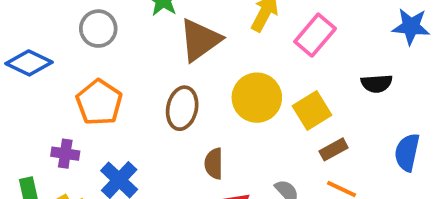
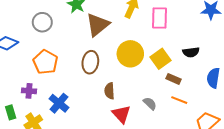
pink rectangle: (315, 35) -> (159, 18), turned -35
black semicircle: (377, 84) -> (191, 52), moved
brown rectangle: (334, 149) -> (174, 79), turned 56

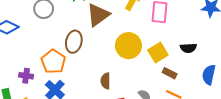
orange pentagon: (45, 62) -> (53, 62), moved
brown ellipse: (90, 62) -> (74, 42), moved

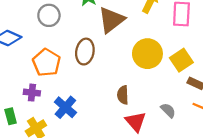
orange pentagon: (53, 62) -> (46, 63), moved

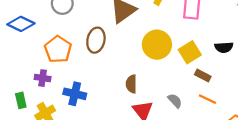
blue cross: (65, 107) -> (75, 94), turned -30

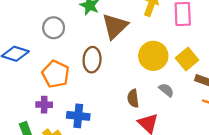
gray semicircle: (175, 101) -> (166, 90), moved

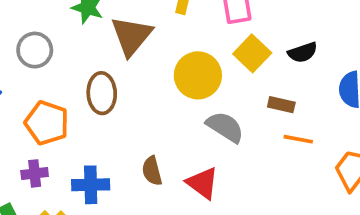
yellow square: (187, 59) -> (252, 53), moved
gray semicircle: (166, 90) -> (225, 127), size x1.5
brown semicircle: (133, 98) -> (152, 171), moved

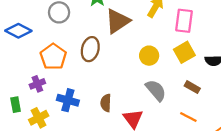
yellow circle: (198, 75) -> (149, 56), size x0.7
orange line: (298, 139) -> (188, 117), moved
purple cross: (35, 173) -> (37, 84), turned -32

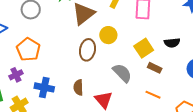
brown ellipse: (90, 49) -> (87, 50), moved
yellow square: (184, 52) -> (144, 48), moved
yellow circle: (149, 56) -> (108, 35), moved

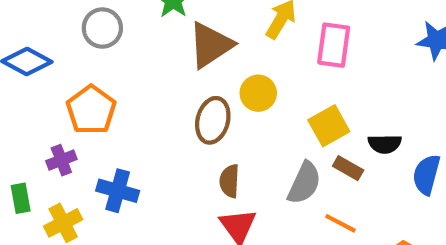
black semicircle: (172, 43) -> (385, 144), moved
gray semicircle: (122, 73) -> (304, 183), moved, turned 65
brown semicircle: (78, 87) -> (230, 181), moved

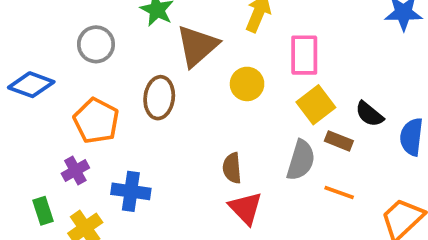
pink rectangle: (334, 45) -> (304, 55), moved
brown ellipse: (213, 120) -> (159, 98), moved
black semicircle: (385, 144) -> (369, 114), turned 48

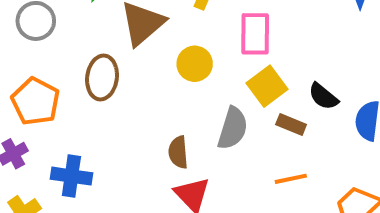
gray semicircle: (301, 160) -> (233, 128), moved
orange line: (339, 193) -> (291, 179), turned -32

